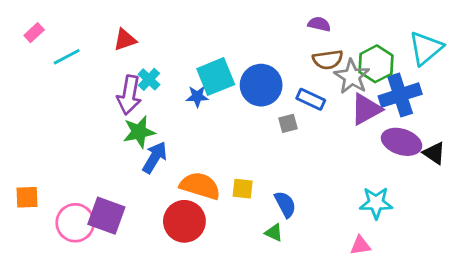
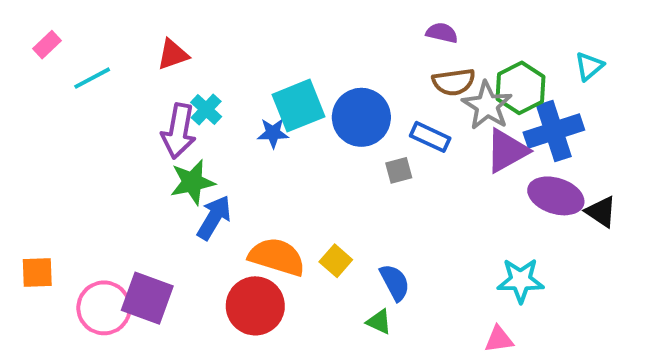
cyan triangle: (426, 48) -> (589, 66), size x0.6
yellow square: (243, 189) -> (336, 261), turned 35

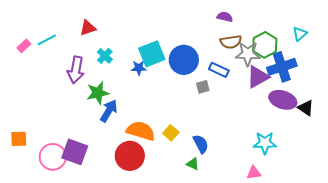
pink rectangle: (47, 45) -> (24, 46), moved
gray star: (487, 106) -> (248, 54), turned -30
purple arrow: (179, 131) -> (76, 70), moved

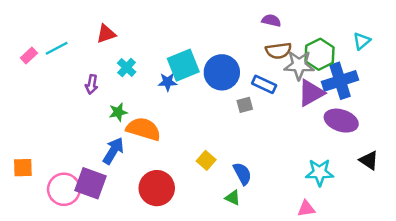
purple arrow: (76, 70) -> (92, 84), size x0.6
green star: (98, 93) -> (118, 112), size x0.7
black triangle: (306, 108) -> (369, 160), moved
blue arrow: (109, 111) -> (113, 151), moved
orange semicircle: (141, 131) -> (143, 129), moved

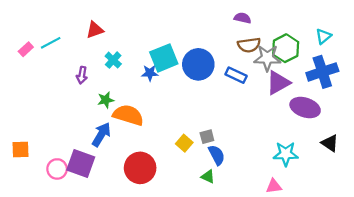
blue cross: (340, 81) -> (322, 72), moved
gray square: (245, 105) -> (207, 137), moved
pink circle: (64, 189) -> (57, 169), size x0.7

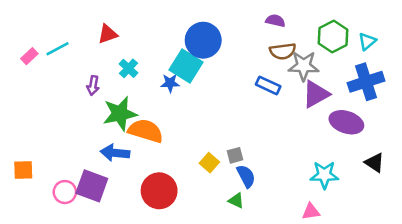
green hexagon: (286, 48) -> (333, 37), moved
cyan square: (164, 58) -> (186, 66), turned -36
blue circle: (198, 64) -> (203, 40), moved
green star: (106, 100) -> (120, 114), size x1.8
blue arrow: (101, 134) -> (115, 153), turned -115

